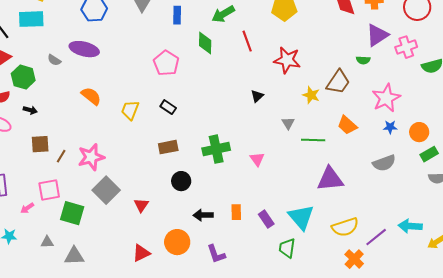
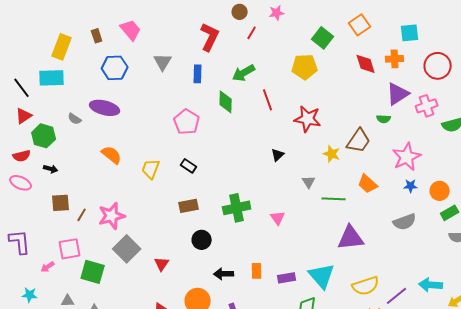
purple rectangle: (266, 219) -> (287, 278), turned -66

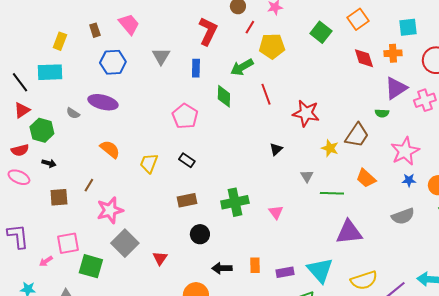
yellow rectangle: (62, 47) -> (60, 41), size x0.7
yellow pentagon: (305, 67) -> (272, 46), moved
brown line: (82, 215) -> (89, 185), moved

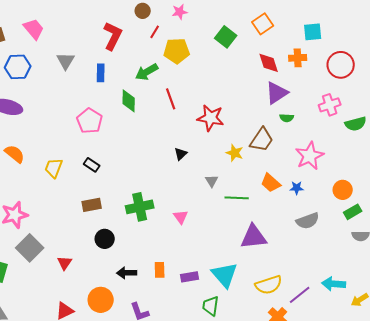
purple triangle: (396, 88) -> (277, 93), moved
blue star: (409, 180) -> (297, 188), moved

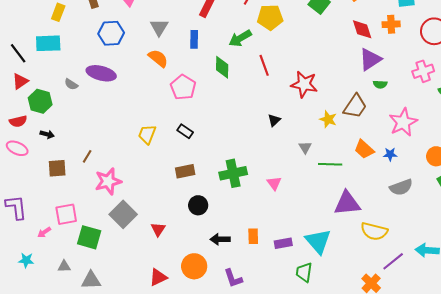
orange semicircle: (15, 154) -> (158, 58), moved
yellow semicircle: (269, 285) -> (374, 231), moved, turned 32

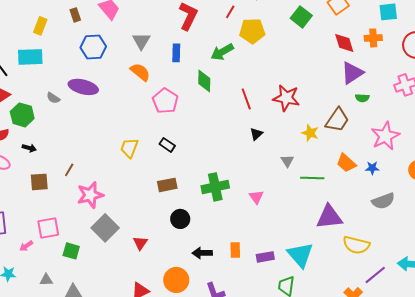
red line: (264, 65) -> (246, 99), moved
green square: (89, 237) -> (71, 251), size x0.7

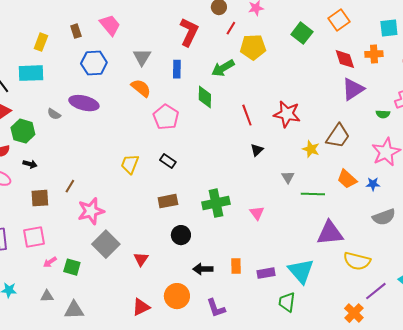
green semicircle: (362, 98) -> (383, 114), moved
pink square: (48, 228) -> (34, 237), moved
pink arrow: (26, 246) -> (50, 262), moved

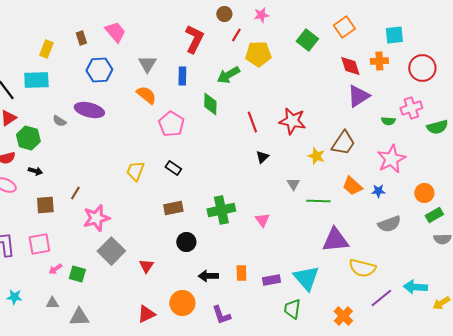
orange cross: (354, 313) -> (343, 316), moved

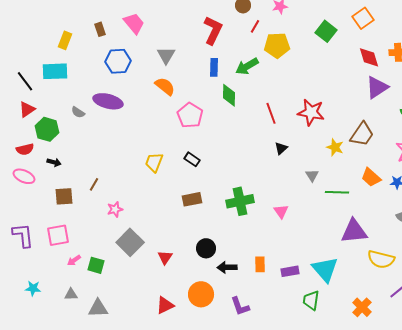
blue rectangle: (182, 76) -> (214, 67), moved
pink star: (96, 218) -> (115, 209), size x0.6
black circle: (186, 242) -> (206, 248), moved

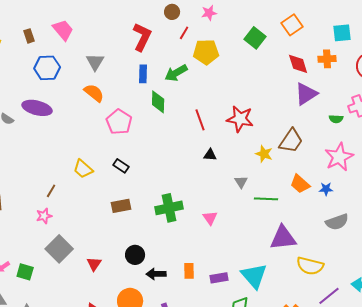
black triangle: (281, 148) -> (210, 155), turned 48
yellow trapezoid: (154, 162) -> (83, 169), turned -70
brown line: (94, 184) -> (51, 191), moved

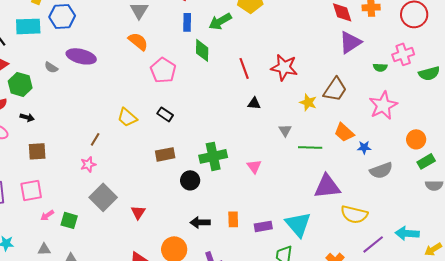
blue hexagon: (47, 68) -> (62, 16), moved
blue star: (326, 189) -> (364, 147), moved
black circle: (135, 255) -> (190, 180), moved

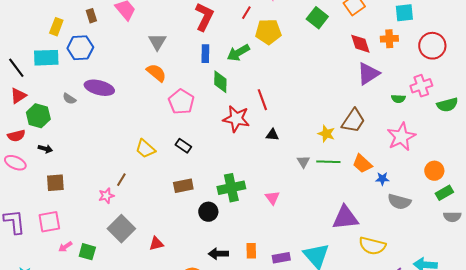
red star: (284, 67) -> (236, 119), moved
brown line: (95, 139) -> (121, 180), moved
green line: (310, 147) -> (328, 162), moved
gray semicircle: (381, 170) -> (399, 202), turned 35
red triangle: (138, 212) -> (156, 244), turned 42

